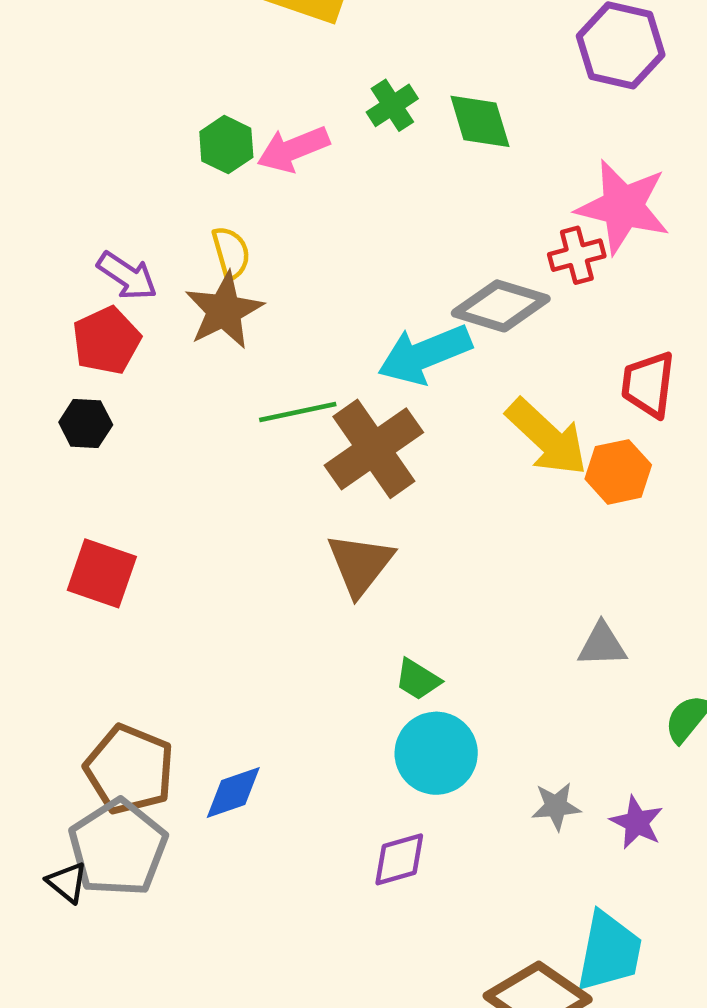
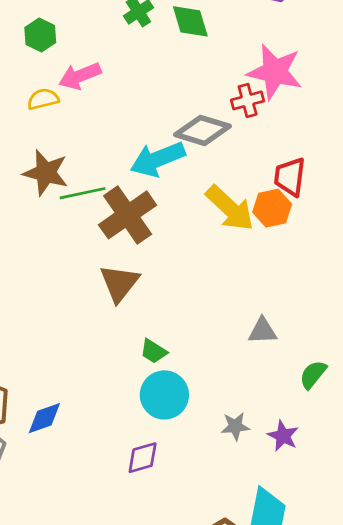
pink arrow: (293, 149) -> (80, 76), moved
yellow semicircle: (231, 253) -> (43, 99), turned -88
brown star: (224, 311) -> (46, 173), moved, turned -30
orange hexagon: (618, 472) -> (272, 208), moved

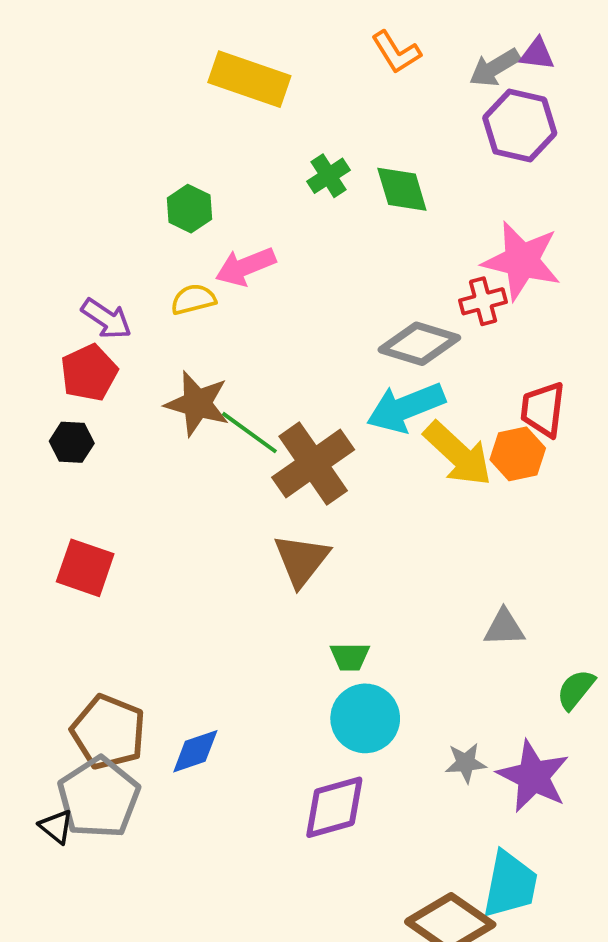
cyan arrow: (158, 159) -> (406, 407), moved
green line: (83, 193) -> (249, 433), turned 48
green trapezoid: (153, 351) -> (350, 657), turned -32
purple star: (283, 436) -> (533, 776), size x1.6
purple diamond: (143, 458) -> (334, 807), size x1.4

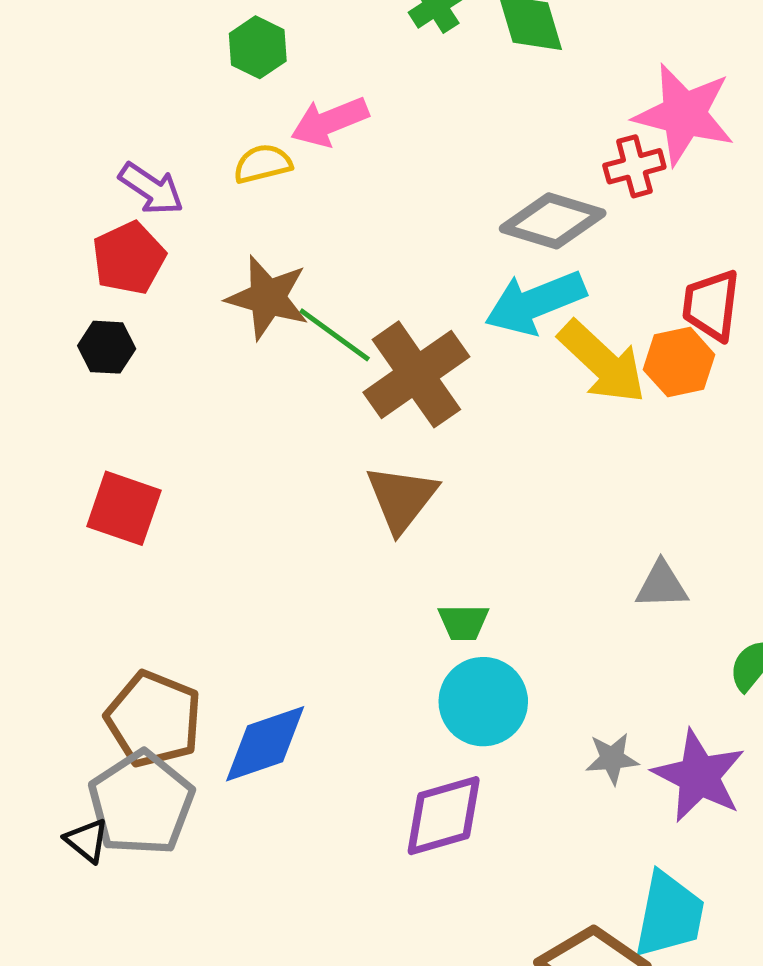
blue diamond: (195, 751) -> (265, 744), size x1.4

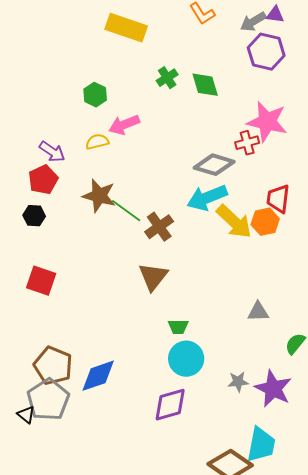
brown cross: (416, 374) -> (159, 227), size x0.7

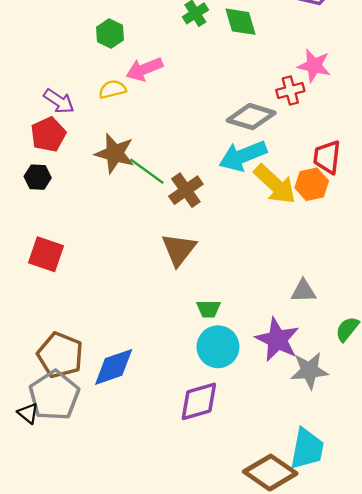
pink star: (267, 122) -> (314, 66), size x0.7
gray star: (238, 382) -> (309, 371), moved, size x1.5
purple star: (273, 389) -> (277, 340), moved

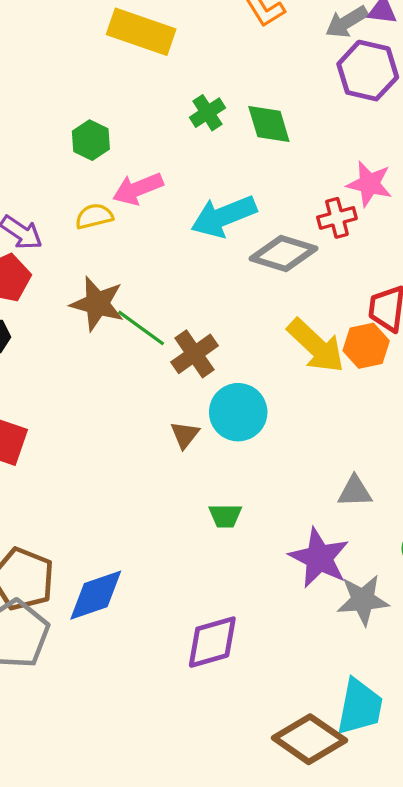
cyan arrow: (243, 156) -> (224, 216), moved
brown triangle: (179, 249) -> (185, 435), size x0.6
cyan circle: (218, 347) -> (238, 412), moved

